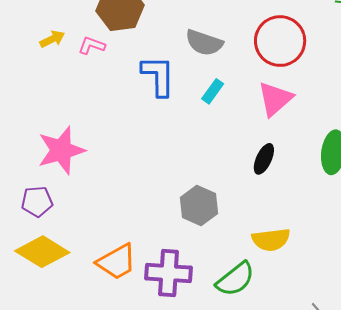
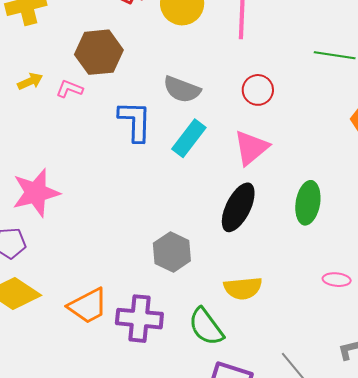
red circle: (280, 41) -> (258, 90), size x0.6
cyan rectangle: (213, 91) -> (189, 138), size x1.5
black ellipse: (264, 159) -> (238, 207), size x1.6
green semicircle: (235, 279) -> (206, 327), turned 90

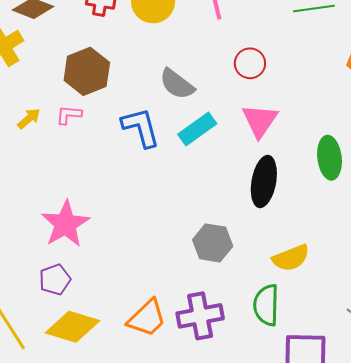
gray semicircle: (182, 89) -> (177, 84), turned 33
cyan rectangle: (189, 138) -> (197, 129), turned 33
green semicircle: (206, 327) -> (266, 305), turned 54

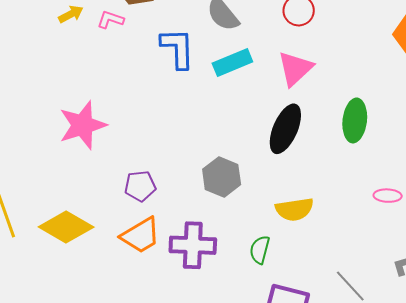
purple pentagon: (55, 280) -> (140, 186), moved
green semicircle: (266, 305) -> (260, 250), size x0.7

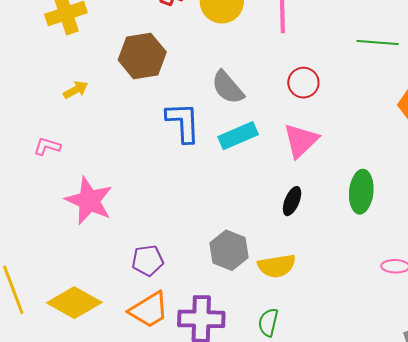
pink L-shape: (110, 20) -> (47, 146), moved
pink star: (83, 125) -> (89, 201), turned -30
black ellipse: (285, 129) -> (292, 201), size x0.6
yellow semicircle: (294, 209) -> (277, 266), moved

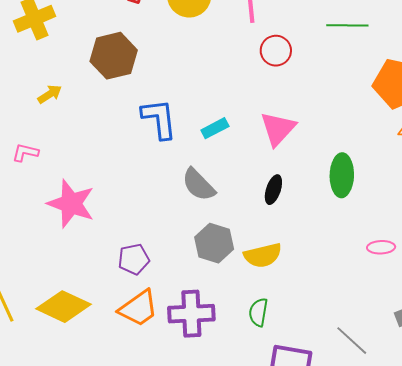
red circle: (303, 83) -> (276, 51), moved
gray semicircle: (228, 87) -> (199, 185), moved
cyan rectangle: (238, 136) -> (215, 128), size x0.7

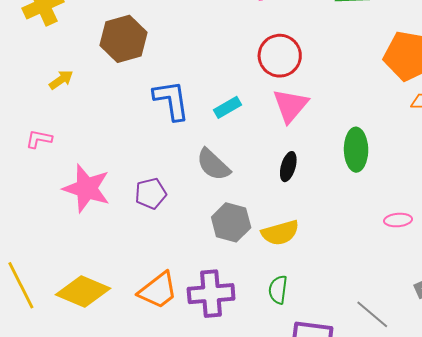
red circle: (276, 51) -> (280, 56), moved, size x1.4
purple pentagon: (134, 259) -> (151, 193), moved

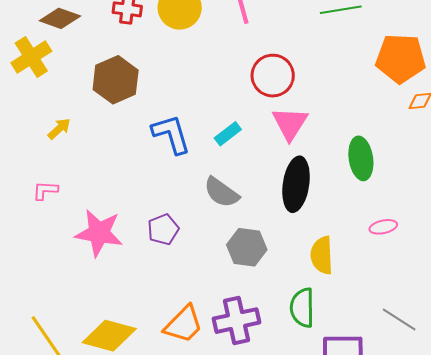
black ellipse: (288, 167) -> (296, 184), size x1.8
pink ellipse: (398, 220) -> (383, 227), moved
yellow semicircle: (280, 233) -> (322, 255), moved, turned 111
green semicircle: (278, 290) -> (302, 308), size x1.4

